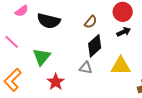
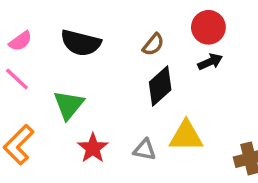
pink semicircle: (22, 11) -> (20, 41), moved
yellow triangle: (121, 66) -> (186, 136), moved
gray triangle: (86, 68) -> (145, 150), moved

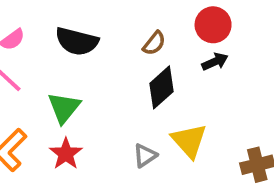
yellow triangle: (186, 136) -> (189, 141), turned 48
red star: (93, 148) -> (66, 154), moved
gray triangle: (145, 150) -> (145, 156), turned -45

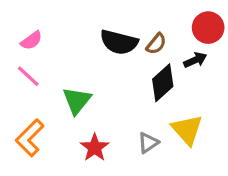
black semicircle: (77, 41) -> (119, 42), moved
black arrow: (215, 62) -> (195, 60), moved
red star: (66, 154) -> (95, 148), moved

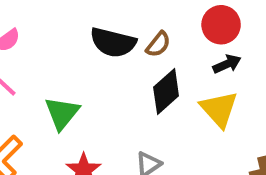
black arrow: (195, 60) -> (227, 64), moved
yellow triangle: (187, 130) -> (219, 109), moved

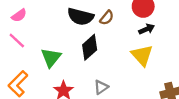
black diamond: (166, 92) -> (90, 47), moved

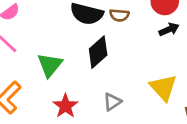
brown semicircle: (107, 18) -> (119, 15), turned 56
yellow triangle: (142, 55) -> (163, 88), moved

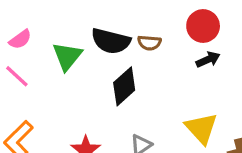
green triangle: (50, 65) -> (67, 56), moved

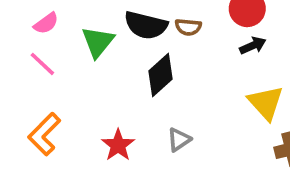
yellow triangle: (201, 128) -> (266, 103), moved

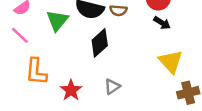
black arrow: (253, 46) -> (162, 23), turned 56
orange L-shape: (44, 134) -> (36, 72), moved, turned -40

